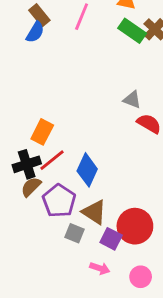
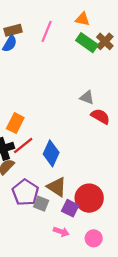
brown rectangle: (39, 15) -> (13, 30), turned -66
purple pentagon: (59, 201) -> (25, 192), moved

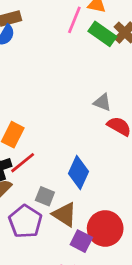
pink line: (47, 31) -> (74, 20), moved
blue diamond: (51, 153) -> (79, 172), moved
gray square: (41, 204) -> (45, 196), moved

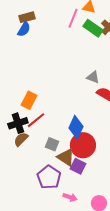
purple pentagon: (25, 221) -> (49, 177), moved
red circle: (105, 228) -> (83, 145), moved
purple square: (81, 241) -> (78, 166), moved

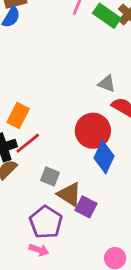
blue diamond: (76, 127) -> (104, 157), moved
red circle: (83, 145) -> (93, 131), moved
pink arrow: (70, 197) -> (39, 250), moved

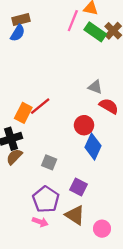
red circle: (93, 131) -> (84, 125), size x0.7
red line: (28, 143) -> (40, 106), moved
brown triangle: (69, 194) -> (75, 215), moved

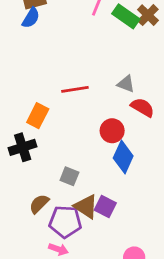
red line: (40, 106) -> (75, 89), moved, turned 30
brown semicircle: (14, 157) -> (39, 204), moved
purple pentagon: (46, 199) -> (65, 222), turned -30
brown triangle: (75, 215) -> (86, 207), moved

